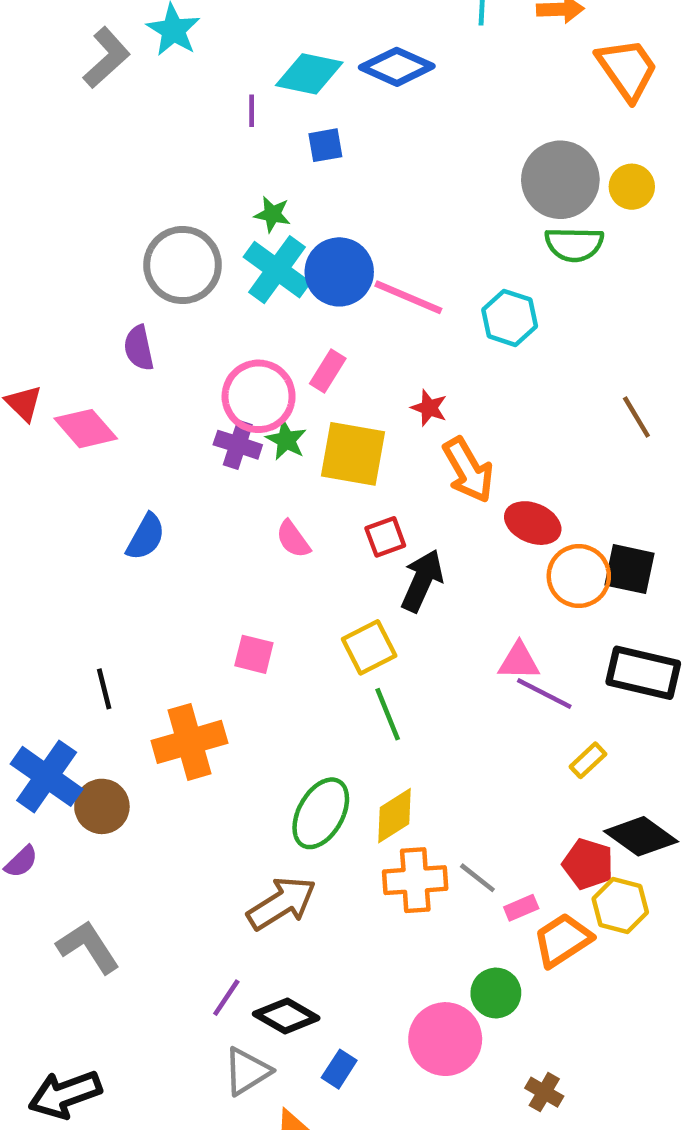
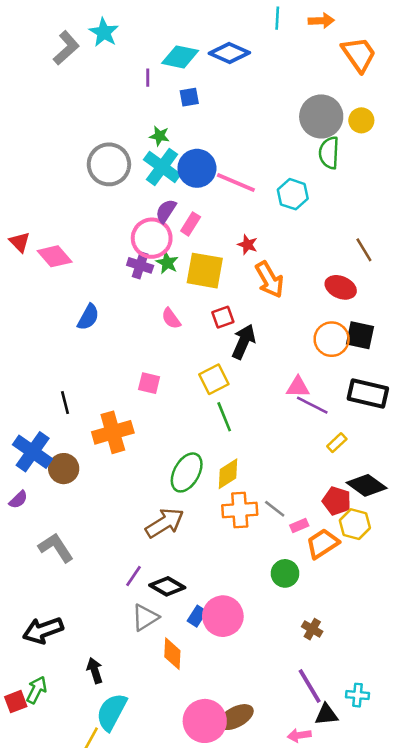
green semicircle: (574, 244) -> (329, 153), turned 92
purple semicircle: (139, 348) -> (166, 211), moved, turned 45
red ellipse: (533, 523) -> (341, 287), moved
pink circle: (445, 1039) -> (223, 616), moved

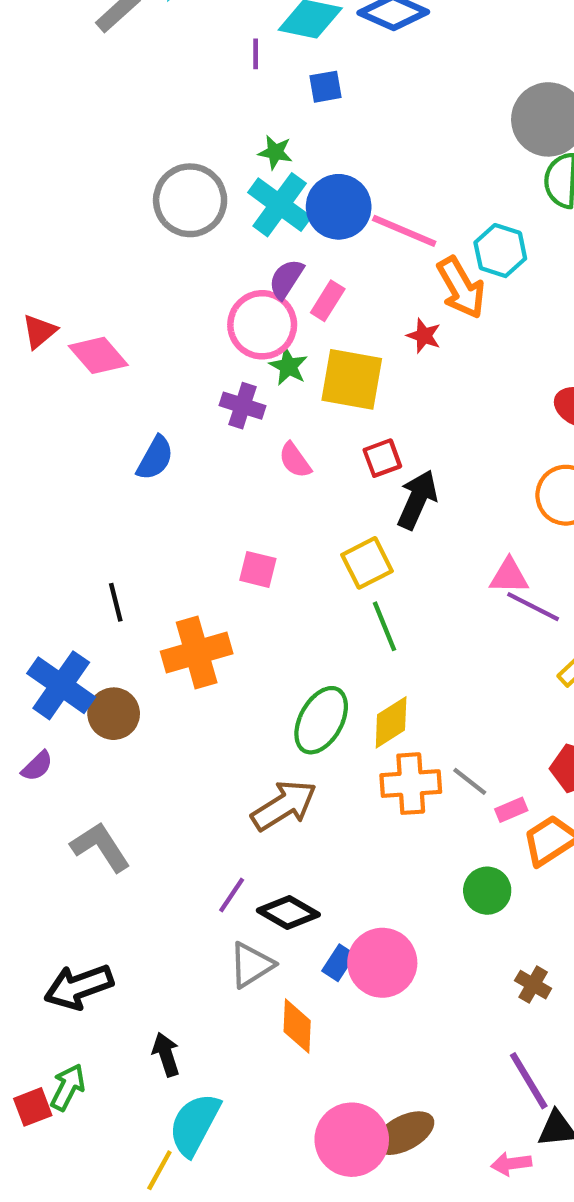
red triangle: (20, 242) -> (39, 331), turned 35
purple cross: (140, 265) -> (242, 406), moved
orange arrow: (269, 280) -> (461, 288), moved

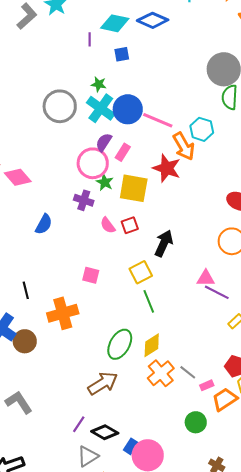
red star: (424, 336) -> (167, 168), size x1.8
red square: (382, 458) -> (130, 225), moved
orange cross: (411, 784) -> (161, 373), turned -36
blue rectangle: (339, 963) -> (131, 446), moved

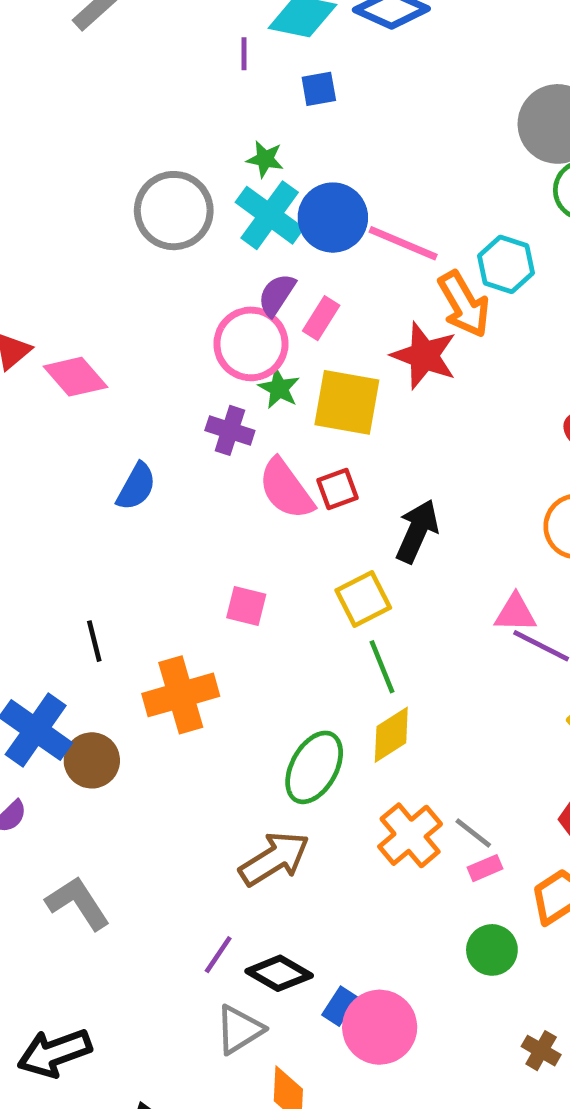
pink semicircle: (108, 225) -> (286, 489), size x1.6
yellow diamond: (152, 345) -> (391, 735), moved
pink rectangle: (207, 385) -> (485, 868), moved

